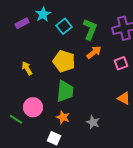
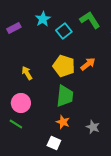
purple rectangle: (22, 23) -> (14, 28), moved
green L-shape: (90, 29) -> (90, 20), moved, turned -55
orange arrow: (94, 52) -> (88, 64), moved
pink circle: (33, 107) -> (21, 103), moved

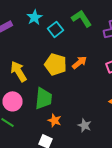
yellow arrow: (27, 73) -> (18, 71), size x1.5
green trapezoid: (65, 96) -> (44, 98), moved

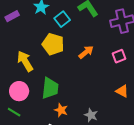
yellow pentagon: (56, 64) -> (53, 44), moved

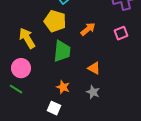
green trapezoid: (50, 88) -> (62, 51), moved
orange triangle: (122, 91) -> (94, 68), moved

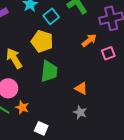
orange arrow: (88, 29) -> (89, 40), moved
orange star: (63, 87) -> (22, 107), moved

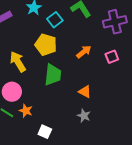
orange arrow: (89, 40) -> (84, 52), moved

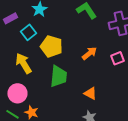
cyan square: (55, 20) -> (28, 32), moved

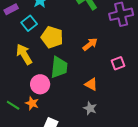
pink square: (117, 58) -> (118, 63), moved
pink circle: (17, 93) -> (40, 84), moved

